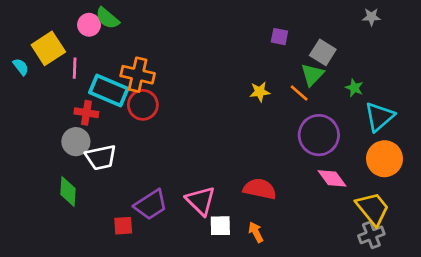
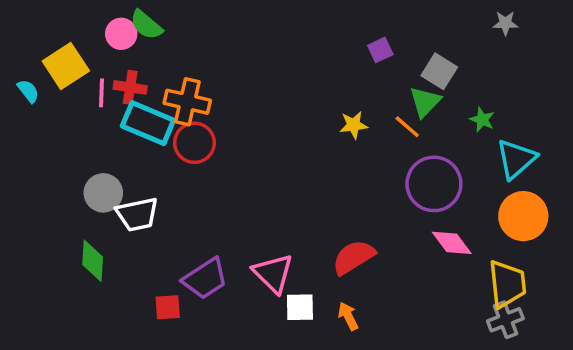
purple square: (279, 37) -> (380, 50), turned -36
red cross: (86, 113) -> (130, 87), moved
red semicircle: (260, 189) -> (354, 257), turned -44
yellow trapezoid: (373, 209) -> (507, 284), turned 33

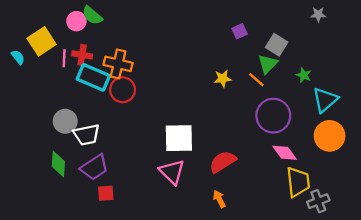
purple trapezoid: (205, 279) -> (94, 167), moved
yellow trapezoid: (507, 284) -> (298, 182), moved
white square: (300, 307) -> (179, 138), moved, size x1.6

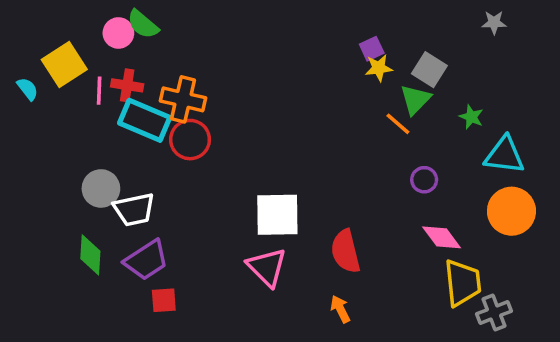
yellow star: (223, 79) -> (379, 68), moved
cyan triangle: (325, 100) -> (504, 155), turned 48
purple circle: (273, 116) -> (424, 180), size x0.5
red semicircle: (223, 162) -> (346, 251), turned -72

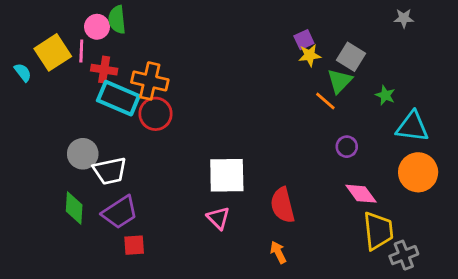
green semicircle: (143, 24) -> (117, 20), turned 44
pink line: (99, 91) -> (81, 51), moved
pink triangle: (267, 267) -> (218, 218), size x0.7

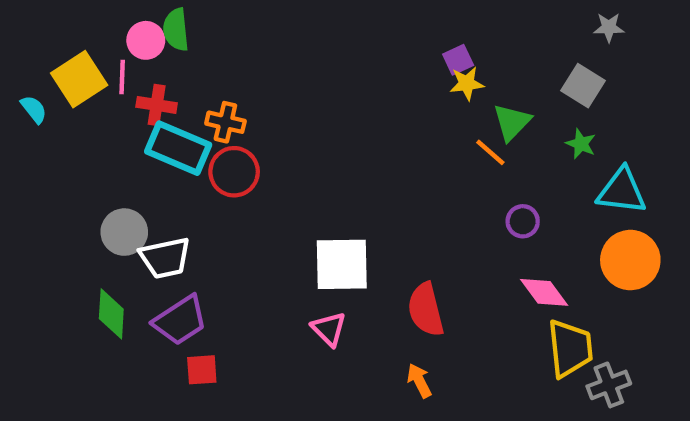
gray square: (351, 57) -> (583, 86), moved
orange cross: (150, 81) -> (225, 122), size x0.7

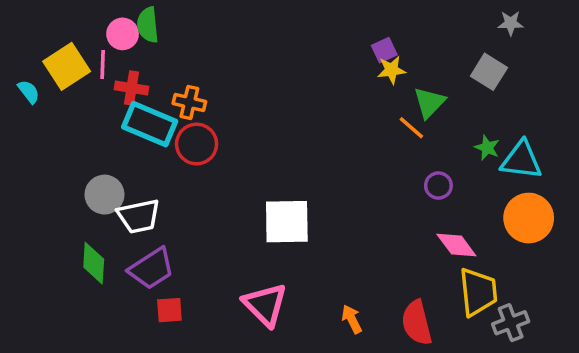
green star: (581, 144) -> (487, 148), moved
red semicircle: (426, 310) -> (417, 323), moved
pink triangle: (329, 329) -> (265, 305), moved, size x1.5

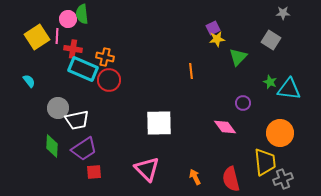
cyan semicircle: (29, 92) -> (29, 81), moved
orange line: (411, 128) -> (191, 71), moved, turned 42
orange circle: (529, 218) -> (280, 133), moved
pink diamond: (456, 245) -> (225, 127), moved

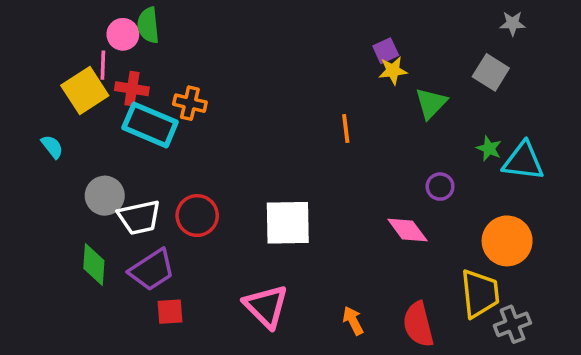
yellow square: (37, 37) -> (85, 91), moved
red circle: (109, 80) -> (197, 216), moved

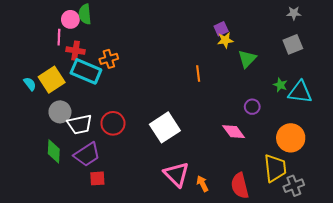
gray square: (491, 72) -> (293, 44), moved, turned 36
yellow square: (85, 91) -> (52, 80), moved
orange cross: (190, 103) -> (109, 59), turned -30
white square: (288, 223) -> (165, 127), turned -32
pink triangle: (266, 306) -> (176, 174), moved

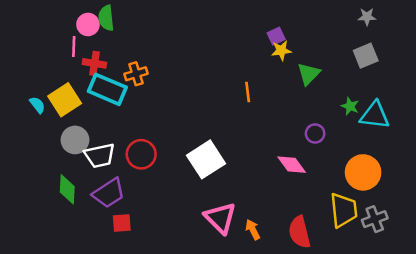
gray cross: (294, 186) -> (375, 219), moved

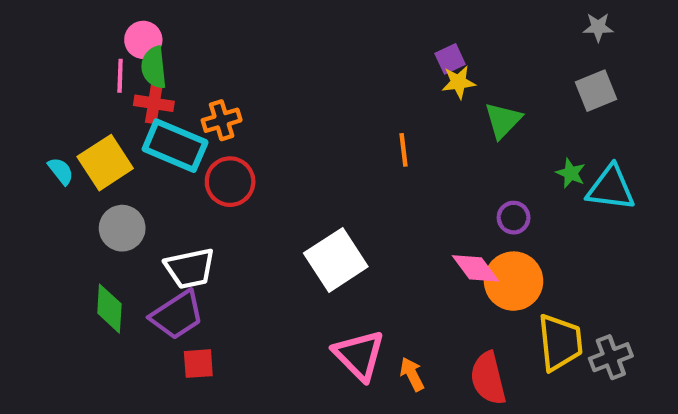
green semicircle: (106, 18) -> (154, 67), moved
red circle: (141, 154) -> (230, 182), moved
white trapezoid: (100, 156) -> (190, 268), moved
orange circle: (363, 172) -> (514, 281), moved

